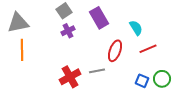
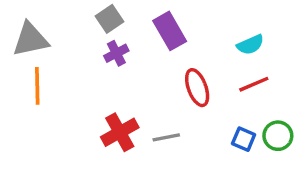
cyan semicircle: (136, 28) -> (250, 45), moved, turned 98
red ellipse: (115, 51) -> (197, 88), turned -40
gray line: (97, 71) -> (166, 137), moved

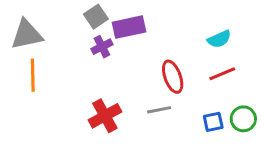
purple rectangle: (170, 31) -> (129, 27), moved, turned -72
gray line: (166, 137) -> (159, 110), moved
blue square: (244, 139) -> (213, 122), turned -35

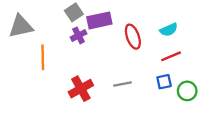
orange line: (33, 75) -> (43, 57), moved
red ellipse: (173, 77) -> (133, 37), moved
blue square: (213, 122) -> (164, 82), moved

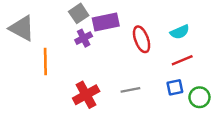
gray triangle: (21, 26) -> (22, 28), turned 40

